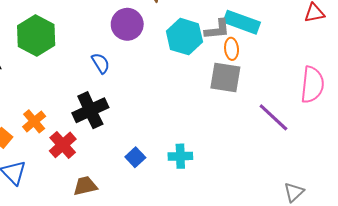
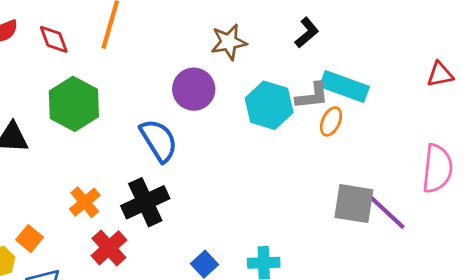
orange ellipse: (232, 49) -> (331, 121), turned 30
blue semicircle: (101, 63) -> (159, 140), size x1.6
gray square: (225, 77) -> (354, 204), moved
orange cross: (34, 121) -> (85, 202), moved

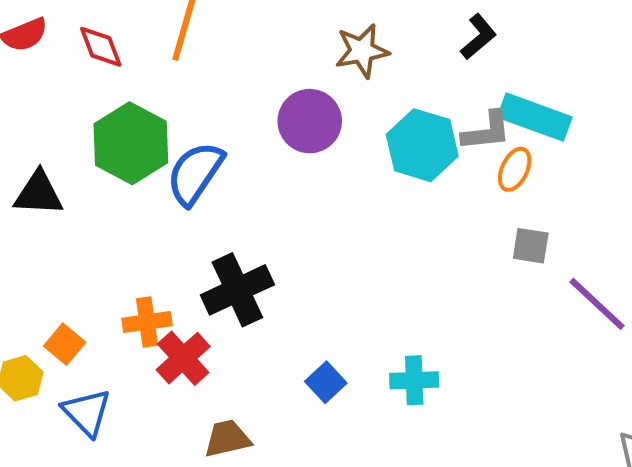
blue semicircle: (159, 140) -> (195, 173), moved, turned -114
orange cross: (85, 202) -> (147, 322), moved, turned 32
gray square: (354, 204) -> (531, 246), moved, size x0.6

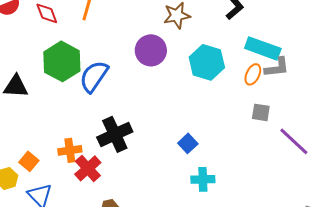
gray L-shape: (487, 131) -> (277, 67), moved
blue square: (326, 382) -> (188, 143), moved

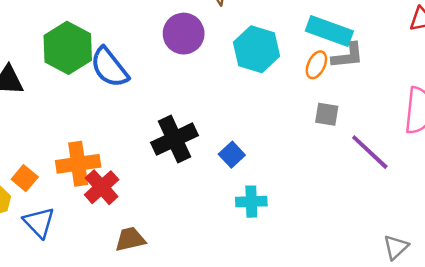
blue semicircle: (94, 76) -> (109, 67), turned -72
black cross: (115, 134) -> (174, 139), moved
orange cross: (70, 150) -> (78, 164), size x1.4

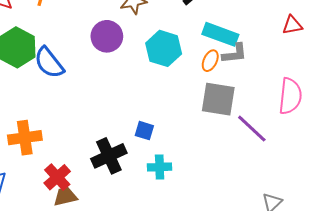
gray square: (327, 114) -> (218, 99), size x1.8
black cross: (174, 139) -> (109, 156), moved
blue square: (232, 155) -> (144, 131), turned -30
red cross: (102, 187) -> (57, 177), moved

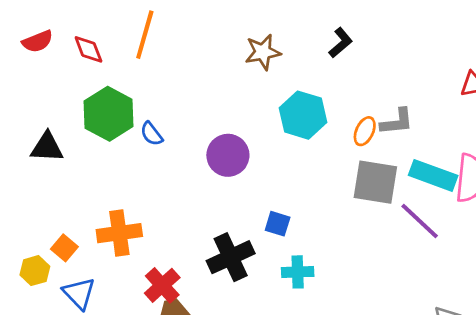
cyan rectangle: (220, 34) -> (433, 175), moved
purple circle: (107, 36) -> (228, 155), moved
blue semicircle: (49, 63) -> (152, 134), size x0.6

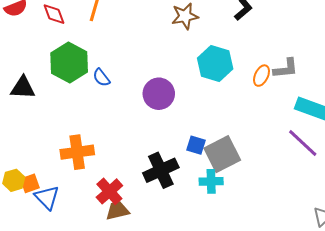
gray square: (375, 182) -> (222, 154), moved, turned -36
orange square: (64, 248) -> (30, 183), moved, turned 30

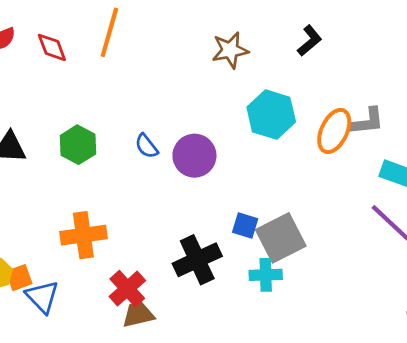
green hexagon: (69, 62) -> (78, 145), moved, size x0.7
orange ellipse: (261, 76) -> (334, 131), size x1.5
blue semicircle: (101, 78) -> (146, 146), moved

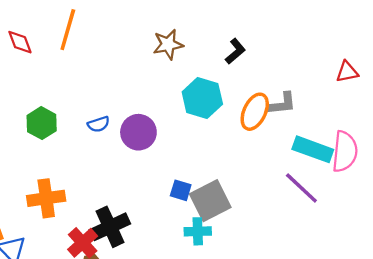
black L-shape: (310, 41) -> (235, 51), moved
blue semicircle: (146, 146) -> (99, 124), turned -70
black cross: (197, 260) -> (110, 227), moved

